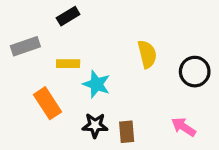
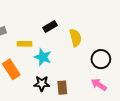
black rectangle: (68, 16) -> (50, 26), moved
black circle: (195, 72) -> (101, 59), moved

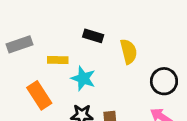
black rectangle: (50, 26) -> (93, 36), turned 48

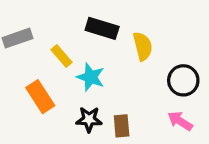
black rectangle: (93, 36) -> (102, 28), size x1.4
yellow rectangle: (58, 60) -> (61, 56), turned 48

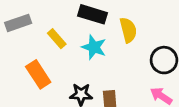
cyan star: (91, 77) -> (94, 47), moved

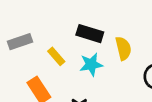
cyan star: (94, 47) -> (91, 64), turned -30

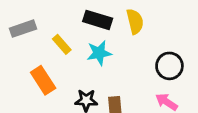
yellow semicircle: (123, 48) -> (135, 21), moved

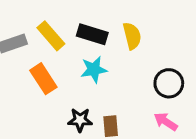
yellow rectangle: (62, 44) -> (51, 36), moved, size x1.4
orange rectangle: (43, 80) -> (43, 79), moved

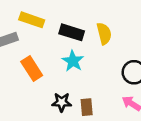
yellow rectangle: (51, 36) -> (32, 20), moved, turned -30
cyan star: (94, 70) -> (73, 61), turned -30

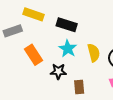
yellow semicircle: (104, 34) -> (94, 53), moved
black star: (62, 102) -> (58, 71), moved

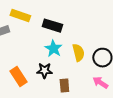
orange rectangle: (33, 55) -> (18, 77), moved

